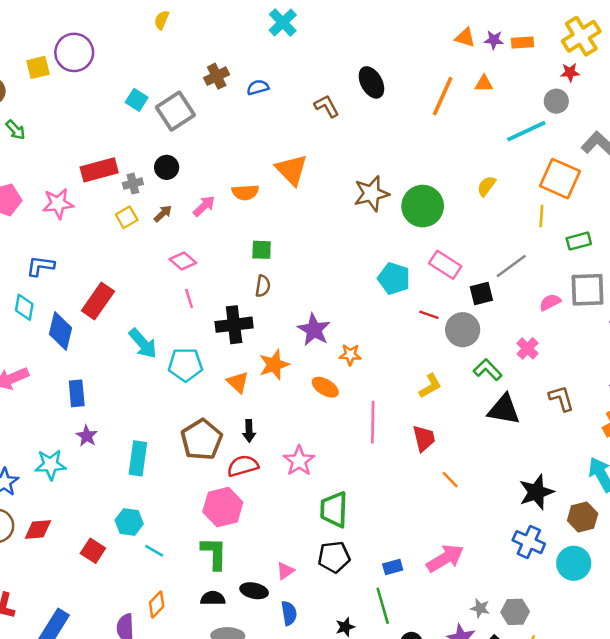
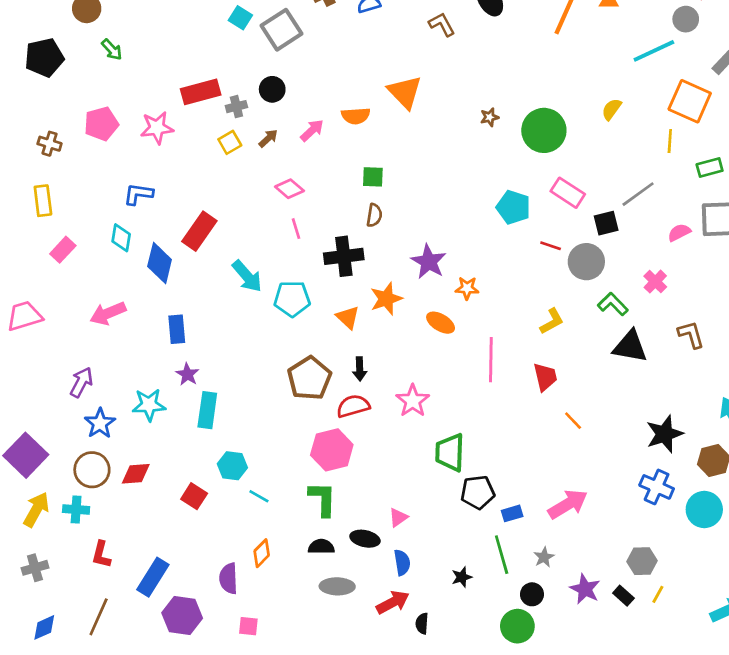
brown star: (371, 194) -> (490, 117), size x0.5
cyan rectangle: (138, 458) -> (207, 410), moved
black pentagon: (334, 557) -> (478, 492), moved
gray star: (480, 608) -> (544, 557), moved, turned 30

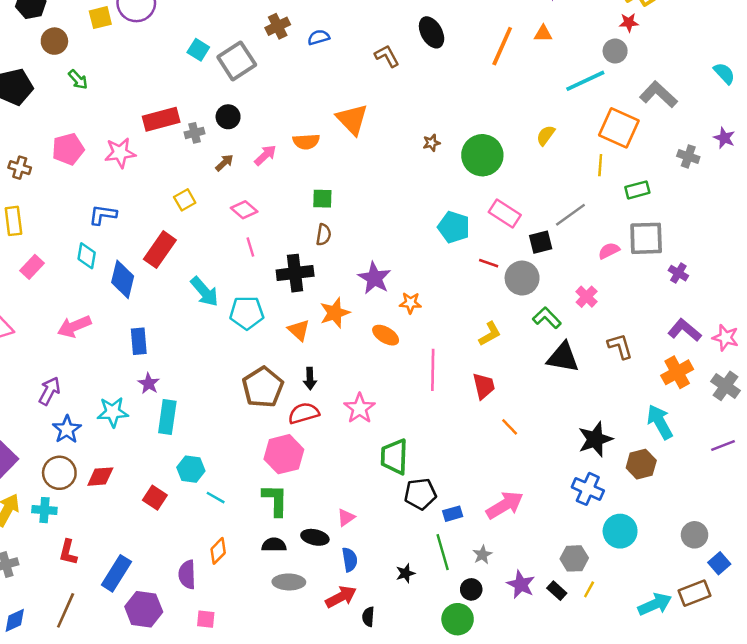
yellow square: (230, 142) -> (185, 200), moved
cyan circle: (704, 509) -> (620, 531), moved

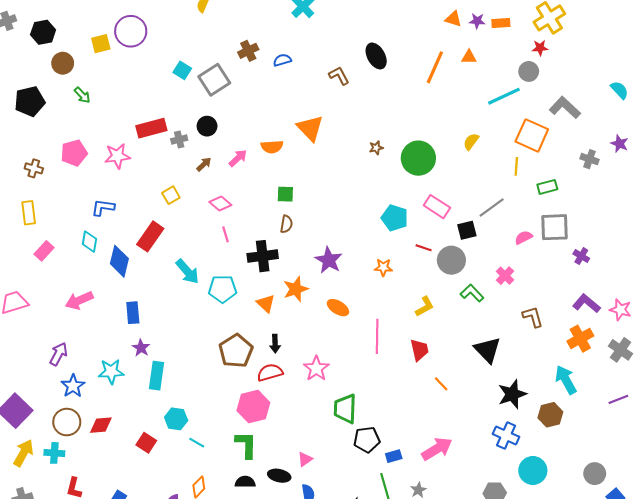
orange star: (410, 303) -> (383, 267), moved
black triangle: (563, 357) -> (487, 350), moved, turned 36

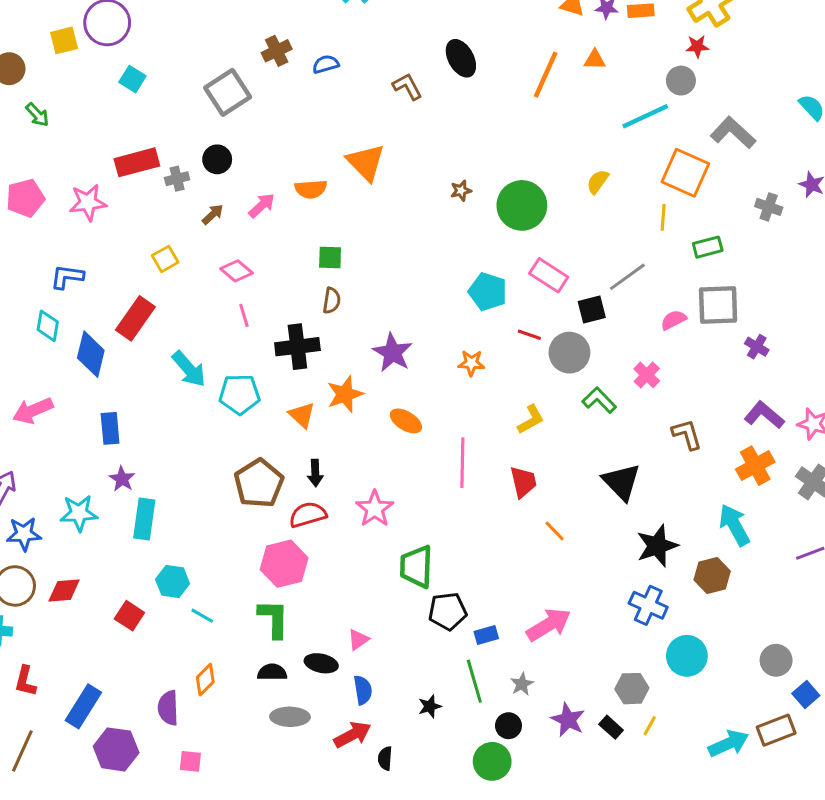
cyan square: (182, 70) -> (132, 79), moved
blue star: (73, 386) -> (24, 534), turned 30

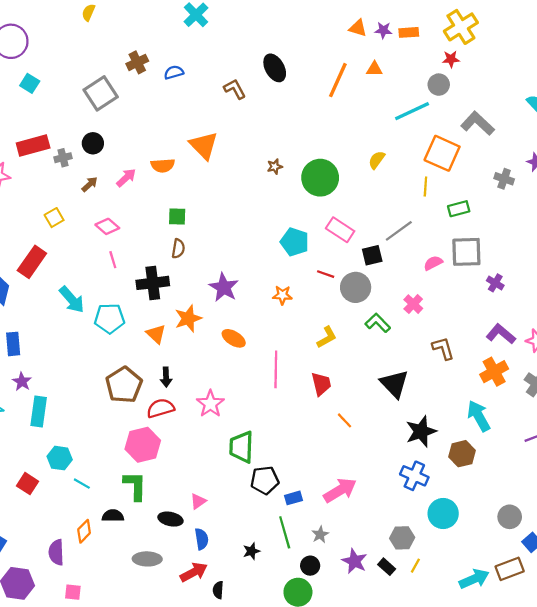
black semicircle: (272, 672) -> (113, 516), moved

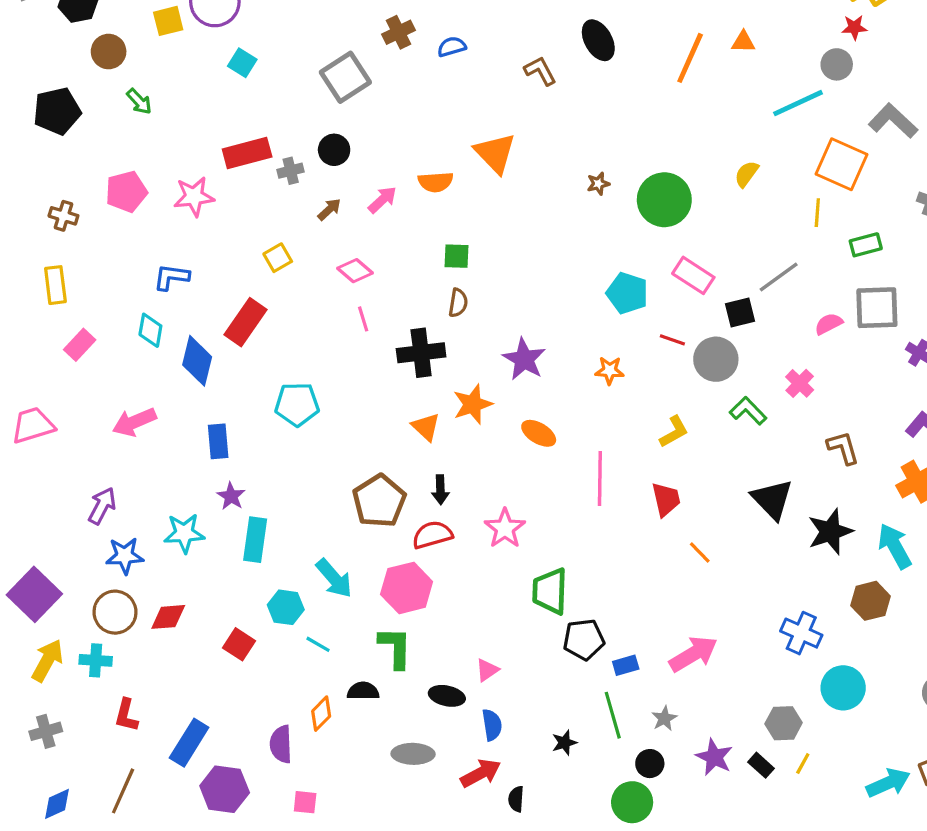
cyan arrow: (72, 300) -> (334, 578), moved
cyan pentagon: (110, 318) -> (297, 404), moved
black star: (421, 431) -> (830, 532), moved

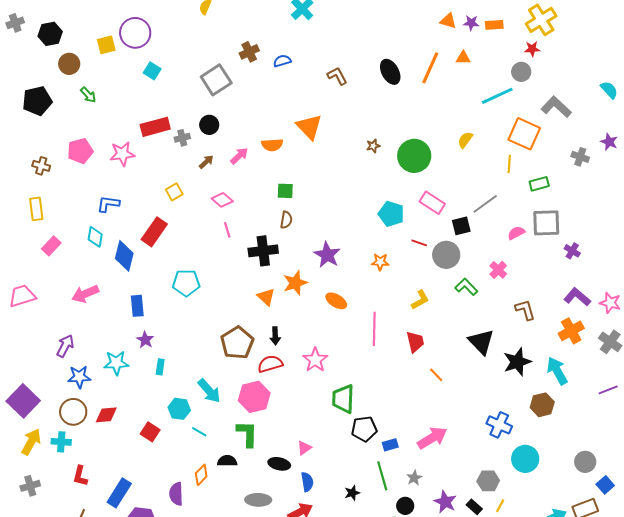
black ellipse: (598, 40) -> (390, 72), moved
cyan rectangle: (255, 540) -> (160, 367), size x0.6

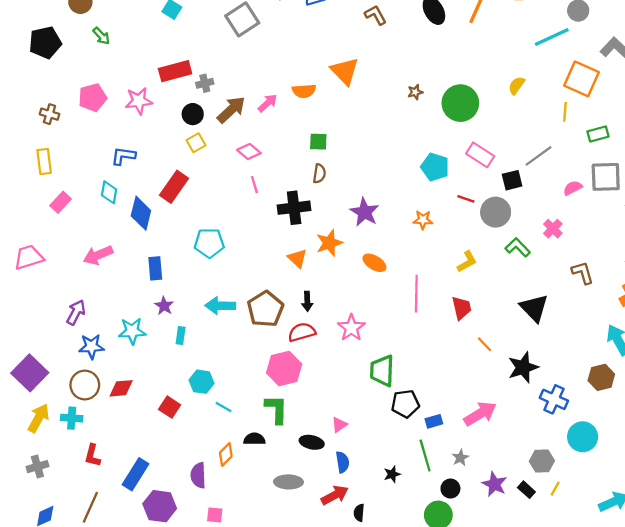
black circle: (209, 125) -> (193, 114), moved
brown arrow: (206, 162) -> (231, 110), size x1.8
black star: (517, 362) -> (523, 367), moved
cyan arrow: (209, 391) -> (220, 306), moved, turned 132

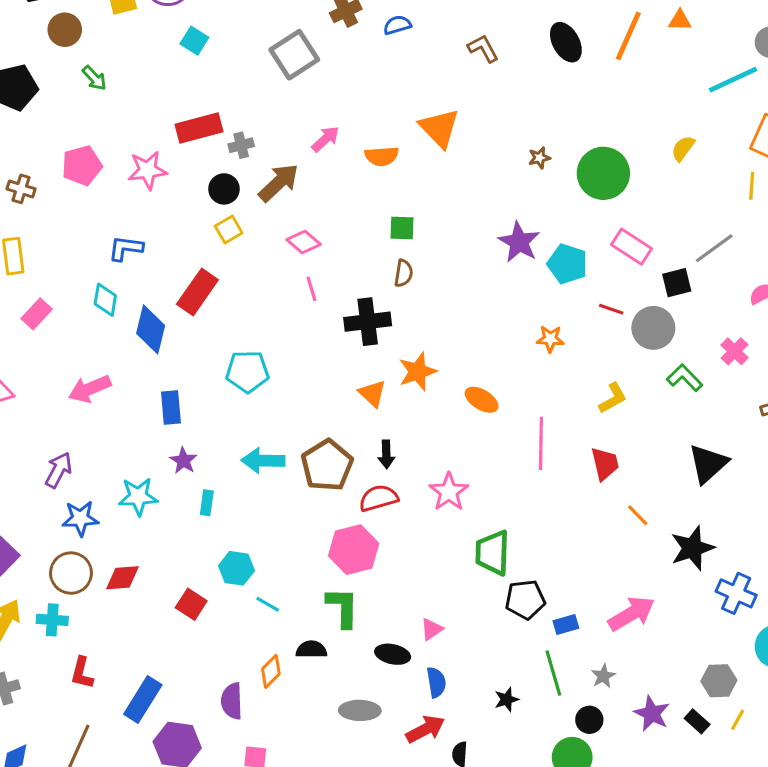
pink arrow: (268, 103) -> (325, 139), moved
purple star: (365, 212) -> (519, 242), moved
black triangle: (534, 308) -> (708, 464), turned 32

